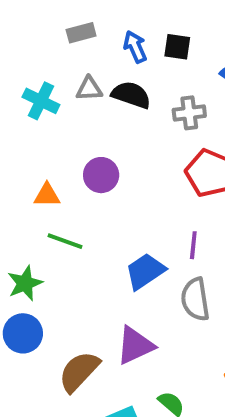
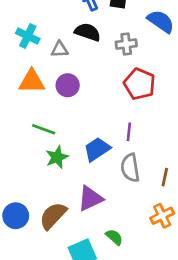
gray triangle: (89, 89) -> (60, 49), moved
orange triangle: (47, 195) -> (32, 81), moved, size x1.5
green star: (25, 283) -> (57, 157), moved
blue circle: (23, 333) -> (16, 216), moved

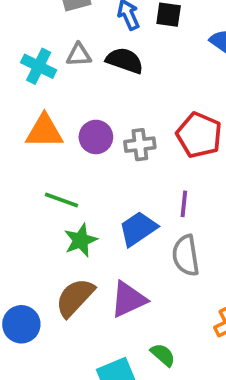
gray cross: (126, 44) -> (140, 145), moved
gray triangle: (60, 49) -> (79, 55), moved
brown semicircle: (53, 216) -> (75, 298), moved

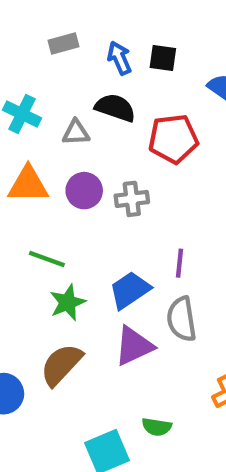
gray triangle: (79, 55) -> (76, 133), moved
red pentagon: (199, 135) -> (173, 139), moved, turned -30
purple triangle: (128, 299) -> (134, 346), moved
green semicircle: (163, 355) -> (157, 427), turned 148

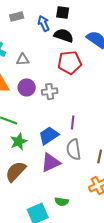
black square: (163, 58) -> (63, 12), moved
black semicircle: (115, 108) -> (64, 36), moved

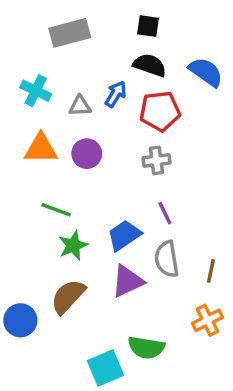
gray rectangle: (17, 16) -> (70, 33), size x1.6
blue arrow: (44, 24) -> (116, 94), moved, turned 56
gray cross: (50, 92) -> (156, 160), moved
purple line: (73, 122) -> (165, 213), turned -32
green semicircle: (62, 202) -> (146, 348), size x1.5

